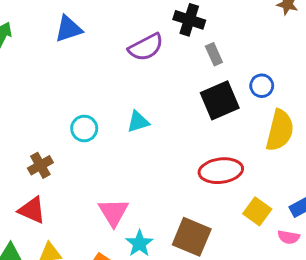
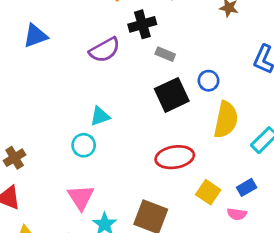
black cross: (189, 20) -> (142, 24), turned -32
gray rectangle: (214, 54) -> (165, 54), turned -42
cyan circle: (84, 128) -> (84, 145), moved

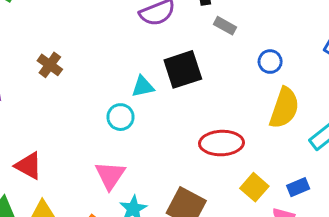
black square: (172, 95) -> (183, 69), moved
brown cross: (15, 158) -> (50, 65), moved, turned -30

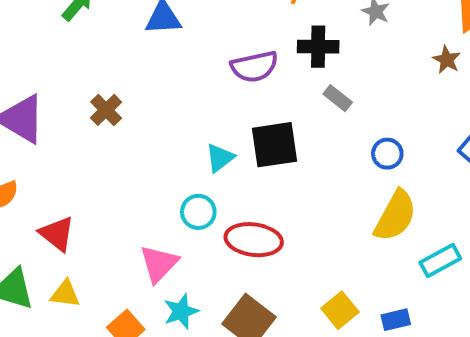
cyan triangle: (143, 87) -> (220, 158), turned -35
cyan circle: (121, 117) -> (198, 212), moved
red ellipse: (221, 143) -> (254, 240), moved

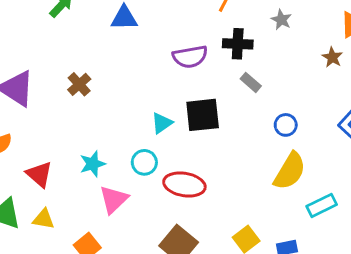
cyan star: (181, 311) -> (93, 164), moved

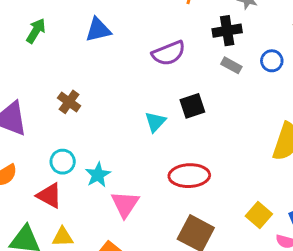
black cross: (238, 44) -> (227, 31), moved
black square: (203, 115) -> (192, 106), size x0.7
blue circle: (286, 125) -> (272, 61), moved
cyan circle: (144, 162) -> (63, 162), moved

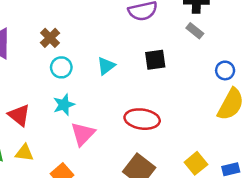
blue circle: (272, 61) -> (225, 70), moved
cyan triangle: (155, 122) -> (106, 66), moved
cyan circle: (63, 162) -> (61, 67), moved

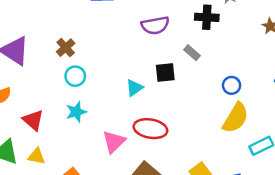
gray rectangle: (195, 31) -> (192, 53), moved
cyan triangle: (106, 66) -> (134, 88), moved
pink triangle: (83, 134) -> (114, 142), moved

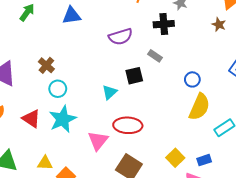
cyan star: (76, 112) -> (63, 119), size x1.5
red triangle: (33, 120) -> (31, 119), moved
yellow triangle: (37, 156) -> (45, 163), moved

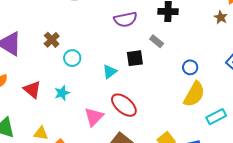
cyan circle: (58, 89) -> (72, 58), moved
cyan star: (63, 119) -> (62, 93), size x0.6
red ellipse: (128, 125) -> (124, 105), turned 32

